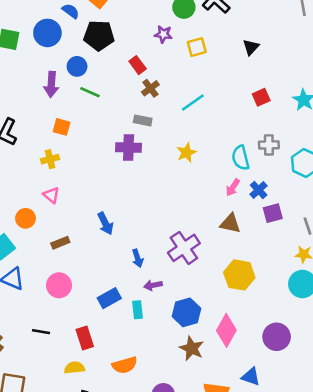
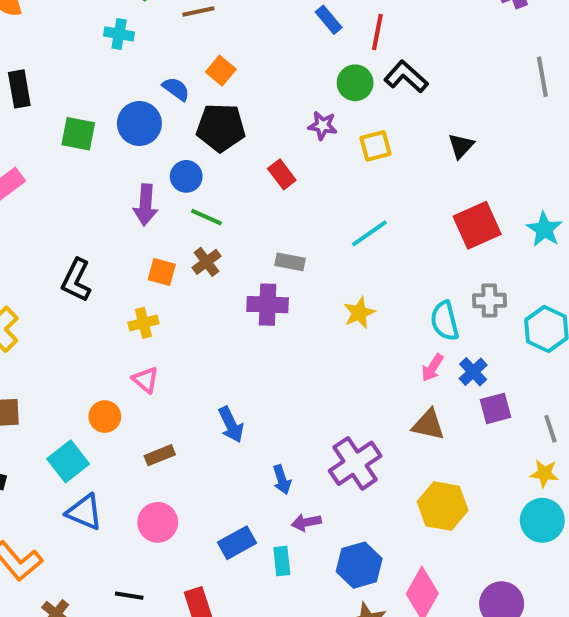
brown cross: (150, 88) -> (207, 262), moved
red square: (261, 97) -> (477, 225), size x1.6

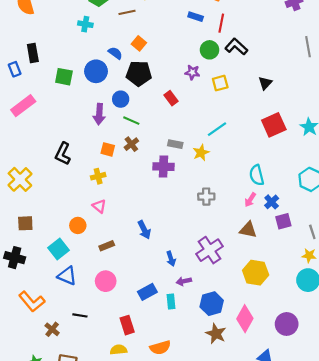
blue rectangle: (329, 20) -> (196, 17), turned -32
gray cross: (489, 301) -> (206, 197), moved
yellow star: (359, 313) -> (201, 153), moved
black line: (129, 596) -> (80, 315), moved

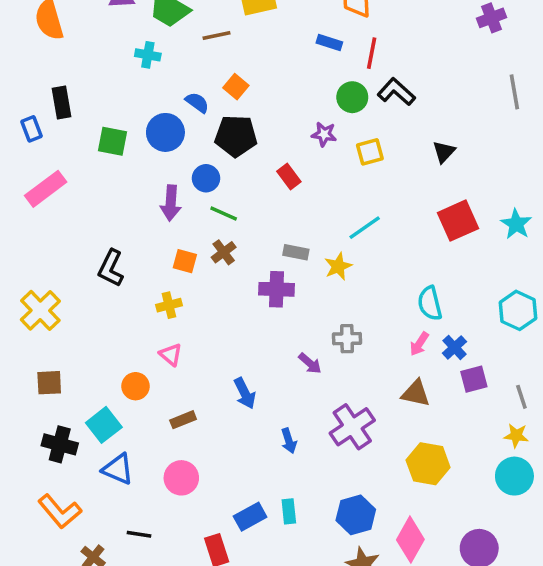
black cross: (15, 258) -> (60, 444), moved
purple arrow: (184, 281) -> (310, 363), moved, turned -128
blue rectangle: (147, 292) -> (250, 517), moved

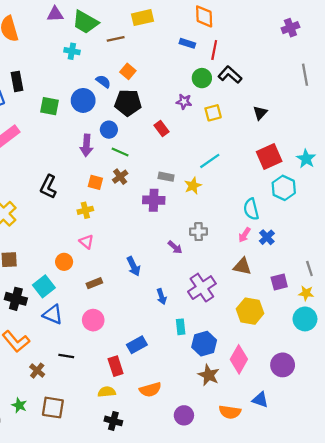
cyan hexagon: (518, 310) -> (284, 188), moved
purple square: (474, 379) -> (279, 282), moved
cyan rectangle: (289, 511) -> (181, 327), moved

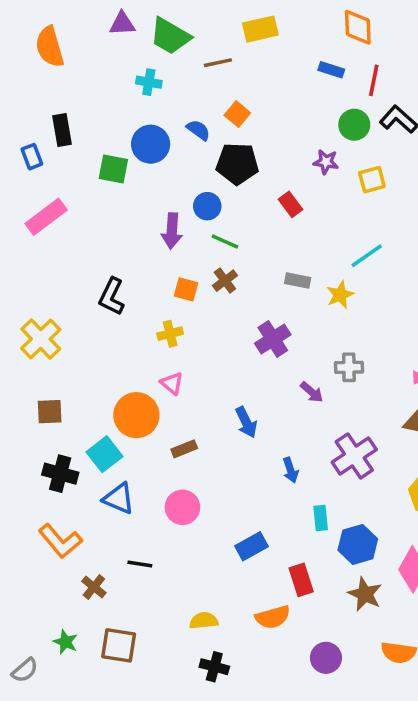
blue circle: (83, 100) -> (151, 144), moved
purple cross: (154, 200) -> (273, 339), moved, turned -35
orange circle: (64, 262) -> (136, 415), size x1.6
red rectangle: (116, 366) -> (301, 580), moved

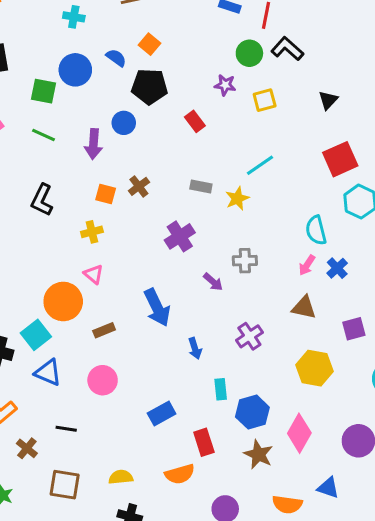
green line: (225, 242) -> (44, 135), moved
blue arrow: (246, 422) -> (157, 308), size x1.4
purple cross: (354, 456) -> (249, 336), size x0.7
brown square: (119, 645) -> (65, 485), moved

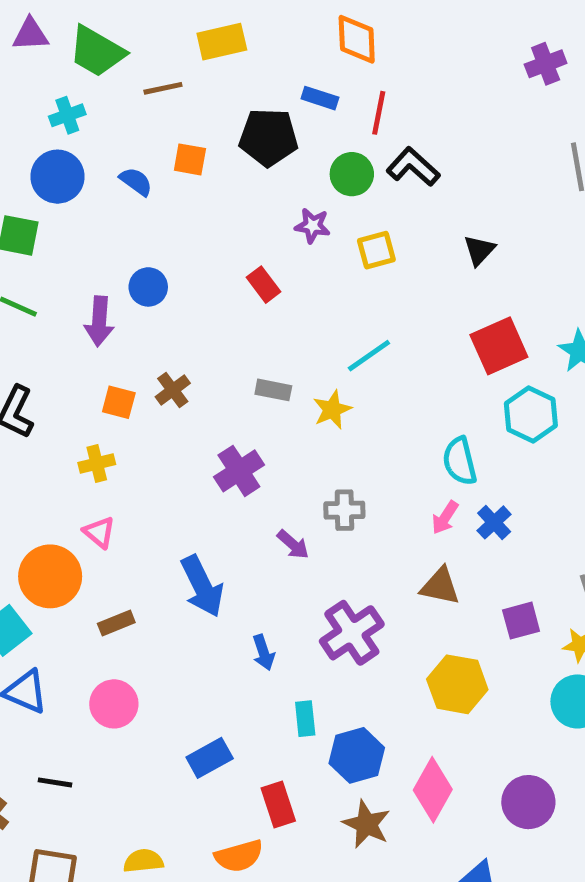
cyan cross: (74, 17) -> (67, 115), turned -30
orange square: (149, 44) -> (190, 159), turned -30
blue circle: (75, 70) -> (57, 177), moved
black pentagon: (149, 87) -> (268, 137), moved
purple cross: (249, 336) -> (352, 633), size x1.4

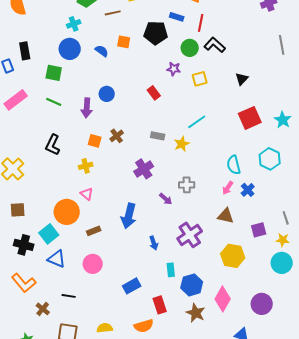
cyan hexagon: (531, 415) -> (270, 159), moved
blue arrow: (202, 586) -> (129, 216), turned 40

